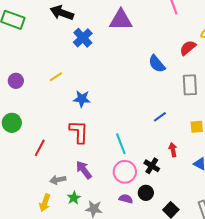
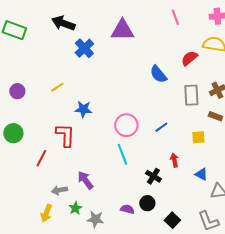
red L-shape: (79, 132) -> (65, 135), moved
pink circle: (125, 172) -> (126, 125), moved

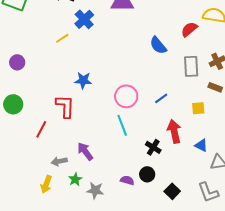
yellow line: (57, 87) -> (62, 38), moved
red arrow: (174, 160) -> (174, 131), size x1.6

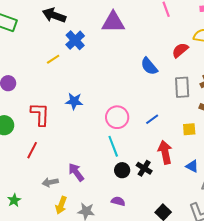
red L-shape: (65, 106) -> (40, 114), moved
black circle: (147, 174) -> (122, 170), moved
green star: (75, 179) -> (14, 200), moved
yellow arrow: (46, 184) -> (61, 205), moved

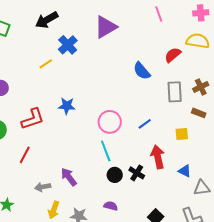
black arrow: (54, 15) -> (47, 20), turned -50
purple triangle: (113, 22) -> (106, 27), turned -30
red L-shape: (40, 114) -> (33, 119), turned 70

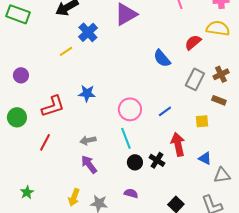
gray rectangle: (175, 92) -> (195, 79), turned 30
gray arrow: (43, 187) -> (88, 140), moved

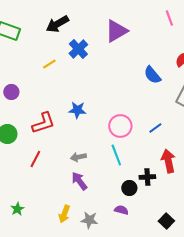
yellow line: (66, 51) -> (49, 64), moved
black cross: (157, 160) -> (147, 177), turned -35
black circle: (135, 162) -> (129, 188), moved

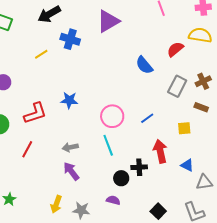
blue cross: (78, 49) -> (70, 39), turned -30

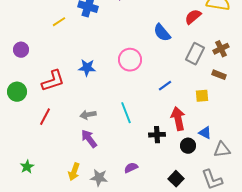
pink circle: (112, 116) -> (130, 60), moved
black circle: (121, 178) -> (188, 146), moved
purple semicircle: (113, 200) -> (131, 168), turned -40

